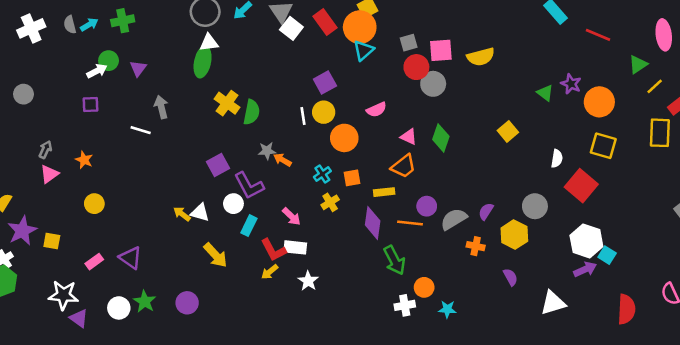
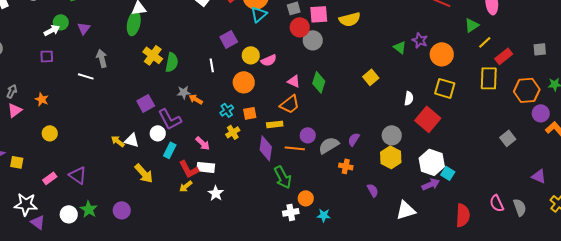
yellow circle: (324, 112) -> (251, 55), moved
yellow hexagon: (514, 235) -> (391, 157), moved

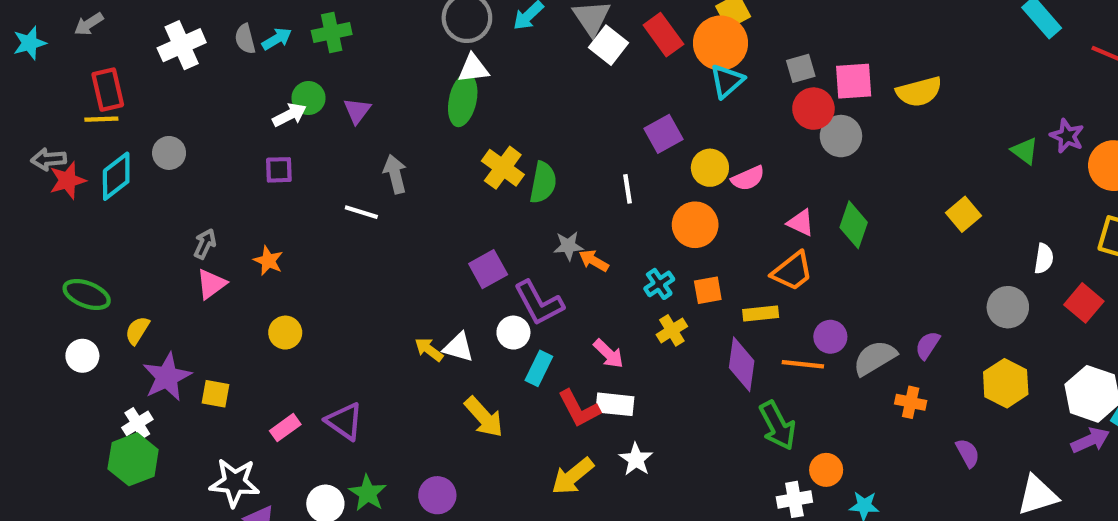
red square: (428, 119) -> (1084, 303), size x0.7
gray circle: (392, 135) -> (1008, 307), moved
yellow arrow: (186, 186) -> (573, 476), moved, size x1.5

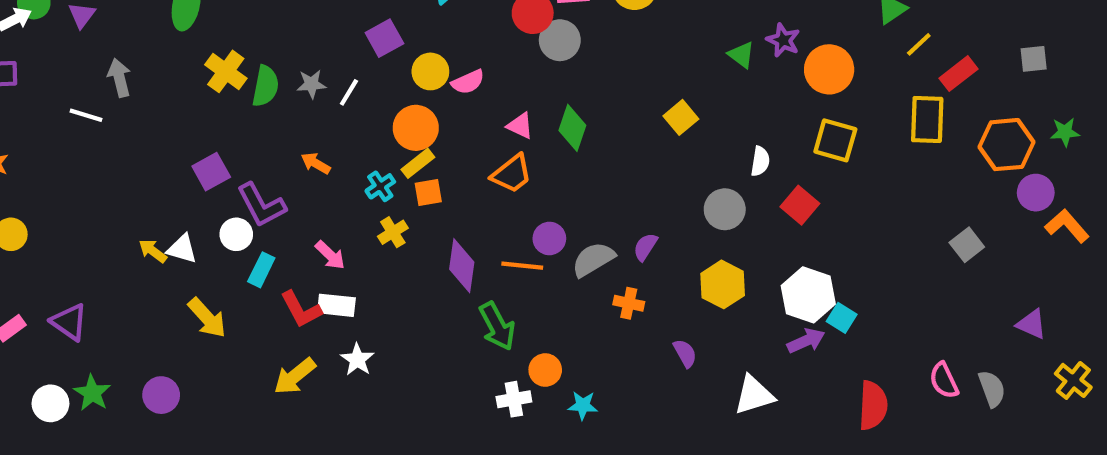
white line: (628, 189) -> (349, 92), turned 40
gray star: (568, 246) -> (311, 84), moved
yellow rectangle: (761, 314) -> (418, 163), moved, turned -32

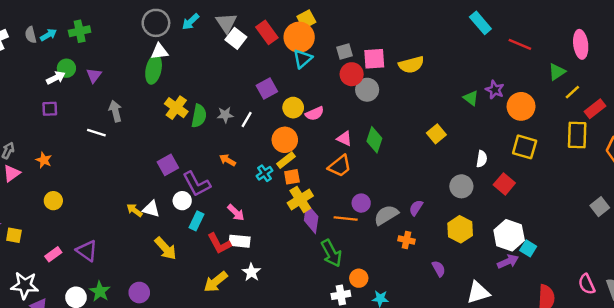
yellow cross: (393, 232) -> (300, 199), moved, size x1.5

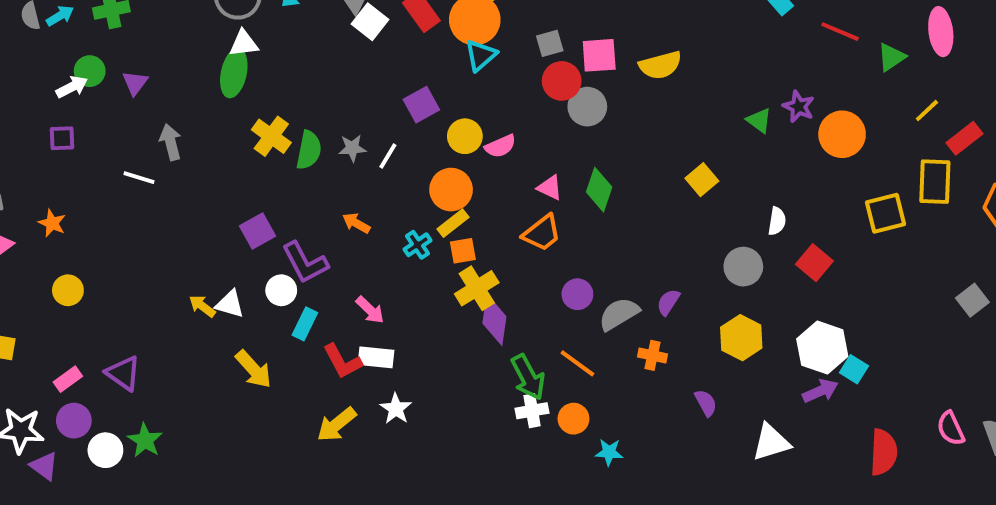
green triangle: (557, 72) -> (891, 57), moved
yellow square: (525, 147) -> (885, 213), moved, turned -30
orange line: (346, 219) -> (577, 363), moved, turned 30
purple circle: (139, 293) -> (74, 421), moved
white cross: (341, 295) -> (532, 411), moved

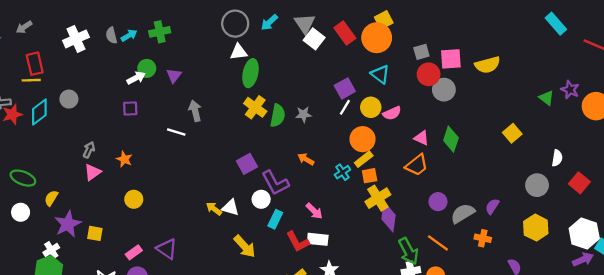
cyan triangle: (481, 55) -> (380, 74), moved, turned -42
green ellipse: (234, 73) -> (250, 73), moved
white line: (388, 156) -> (345, 107), moved

